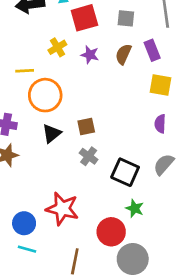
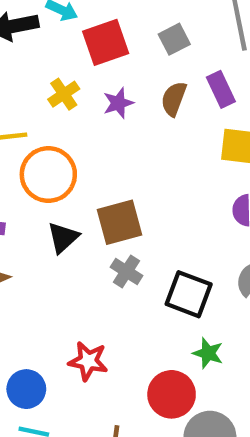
gray square: (126, 18) -> (174, 39), turned -30
purple star: (90, 55) -> (118, 103), turned -30
brown square: (86, 126) -> (119, 222), size x1.5
red star: (62, 209) -> (88, 361), size x0.7

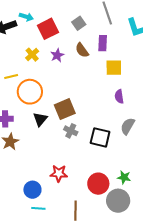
purple rectangle: (221, 89) -> (103, 43), turned 35
brown semicircle: (174, 99) -> (82, 50), turned -49
green star: (208, 353) -> (124, 177), moved

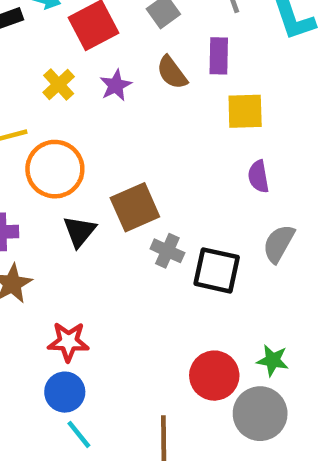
gray cross: (71, 131) -> (167, 251), moved
red star: (59, 173) -> (68, 342), moved
cyan line: (38, 208) -> (79, 434), turned 48

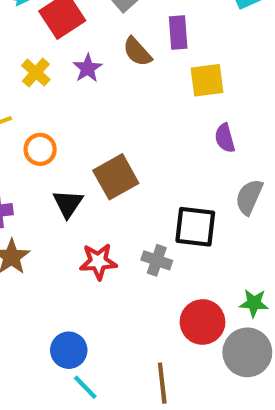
orange circle: (55, 169) -> (40, 149), size x0.6
gray cross: (167, 251) -> (157, 260), moved
red star: (68, 342) -> (98, 261), moved

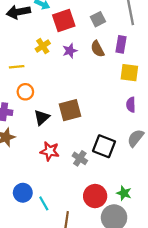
orange circle: (40, 149) -> (25, 92), moved
cyan line: (85, 387) -> (44, 203), moved

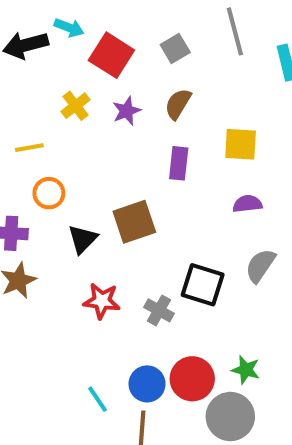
red square: (64, 20) -> (111, 55), turned -35
purple rectangle: (121, 44) -> (179, 163), moved
brown semicircle: (97, 49) -> (178, 104), turned 63
purple semicircle: (131, 105) -> (247, 204), turned 88
blue circle: (23, 193) -> (147, 384), moved

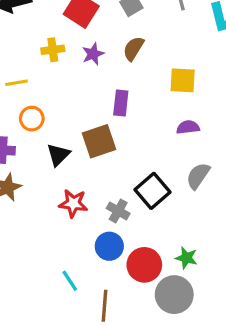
yellow cross: (75, 106) -> (53, 50), turned 30
purple rectangle: (179, 163) -> (121, 103), moved
black square: (203, 285) -> (153, 191), turned 32
blue circle: (147, 384) -> (109, 246), moved

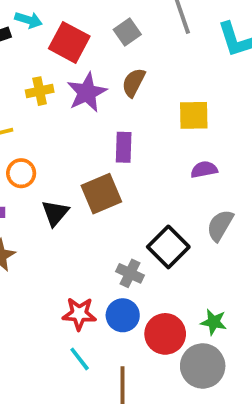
purple star: (93, 54) -> (87, 92), size x1.5
red star: (73, 203) -> (79, 314), moved

